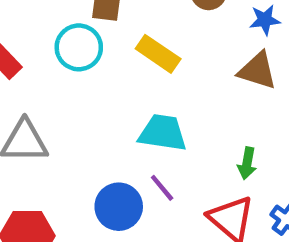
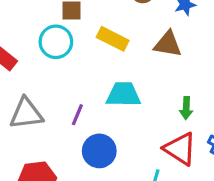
brown triangle: (257, 71) -> (168, 44), moved
purple line: (162, 188) -> (77, 115), moved, turned 70

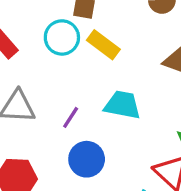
yellow rectangle: (113, 39) -> (103, 45), moved

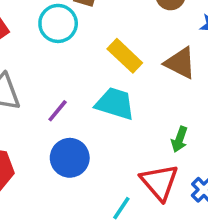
yellow rectangle: (103, 45) -> (125, 56), moved

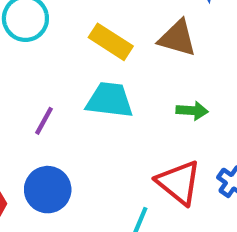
green arrow: (179, 139) -> (192, 111), moved, turned -95
blue circle: (70, 158) -> (48, 190), moved

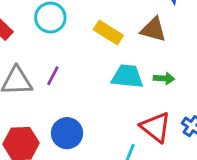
cyan trapezoid: (110, 100) -> (127, 77), moved
purple line: (44, 121) -> (53, 76), moved

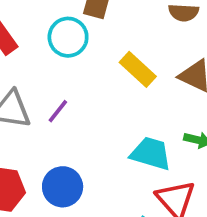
cyan trapezoid: (127, 77) -> (151, 154), moved

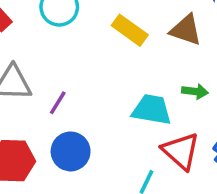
purple line: (58, 111) -> (58, 103), moved

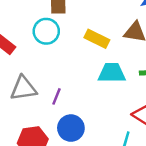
cyan trapezoid: (152, 110) -> (112, 73), moved

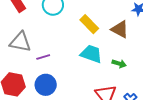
purple line: (56, 96) -> (43, 57), turned 32

